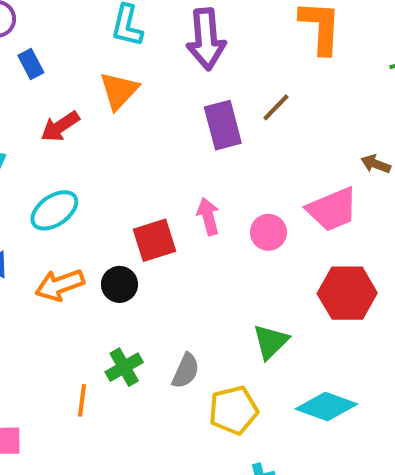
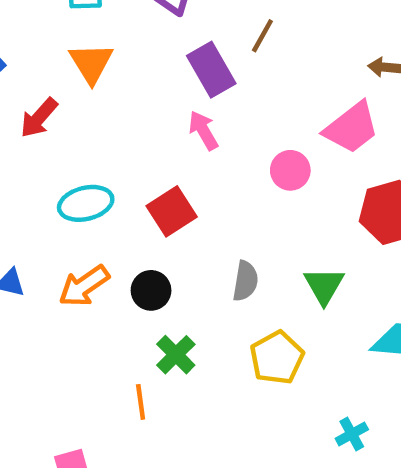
cyan ellipse: (54, 210) -> (86, 203), moved, turned 36
pink arrow: (208, 216) -> (203, 130), moved
black circle: (119, 284) -> (151, 290), moved
gray semicircle: (186, 371) -> (245, 281), moved
yellow pentagon: (233, 410) -> (277, 358), moved

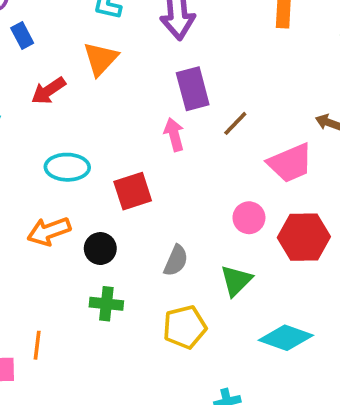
brown line: (262, 36) -> (235, 123), moved
pink circle: (290, 170) -> (249, 218), moved
green cross: (176, 355) -> (106, 304), turned 36
orange line: (141, 402) -> (37, 345), moved

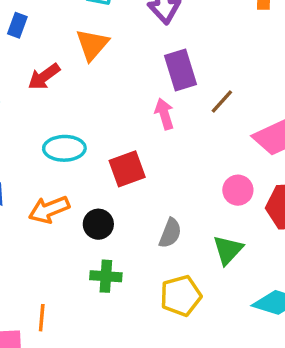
blue rectangle: (22, 35) -> (17, 25), turned 50

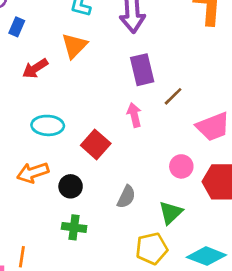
pink arrow: (164, 114) -> (134, 115), moved
red square: (127, 169) -> (96, 144), turned -32
yellow pentagon: (181, 296) -> (152, 249), moved

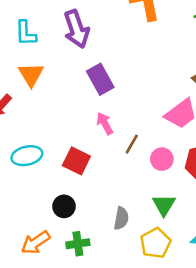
brown line: (173, 96) -> (132, 144), moved
orange arrow: (33, 173) -> (36, 243), moved
gray semicircle: (126, 197) -> (121, 218), moved

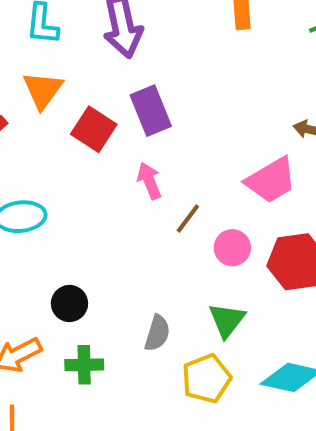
red square: (76, 161) -> (94, 129), moved

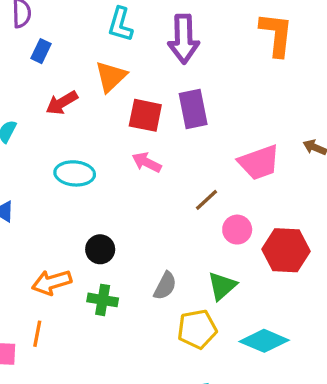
red square: (94, 129) -> (145, 115), turned -32
pink trapezoid: (271, 180) -> (259, 162), moved
pink arrow: (149, 181) -> (147, 162), moved, turned -52

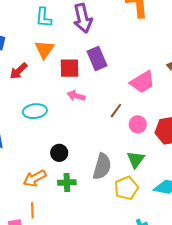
gray semicircle: (165, 286) -> (102, 166), size x1.5

